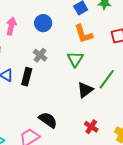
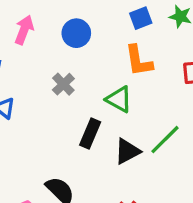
green triangle: (75, 59) -> (119, 99), turned -42
black rectangle: (27, 77) -> (90, 134), moved

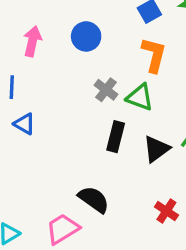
orange L-shape: (139, 61) -> (154, 55), turned -148
gray cross: (63, 84) -> (106, 90), moved

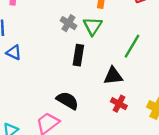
green triangle: (140, 97) -> (93, 26), turned 48
black triangle: (156, 149) -> (113, 76), moved, turned 36

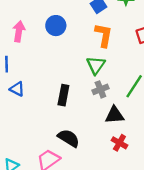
gray cross: (68, 23) -> (100, 89), moved, turned 35
black rectangle: (78, 55) -> (63, 95), moved

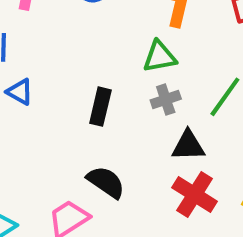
green triangle: (96, 65) -> (160, 57), turned 42
red cross: (119, 143) -> (195, 194), size x1.5

